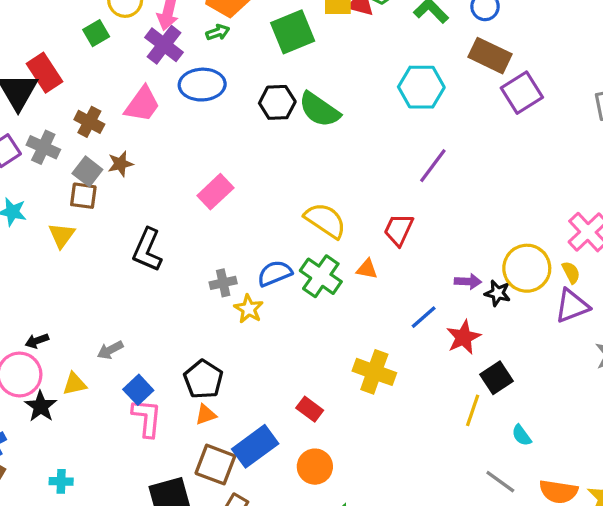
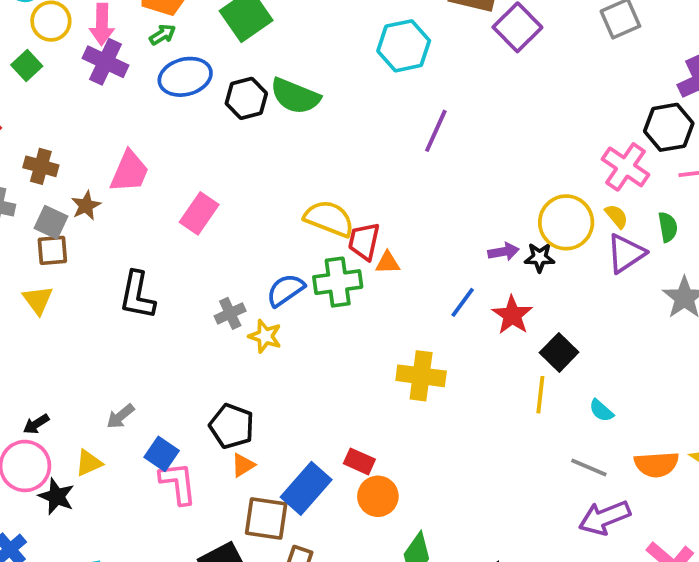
blue ellipse: (202, 85) -> (185, 77), moved
pink trapezoid: (142, 104) -> (129, 172), moved
red trapezoid: (399, 230) -> (364, 241), moved
green cross: (321, 276) -> (338, 282), turned -30
red rectangle: (310, 409) -> (359, 461), moved

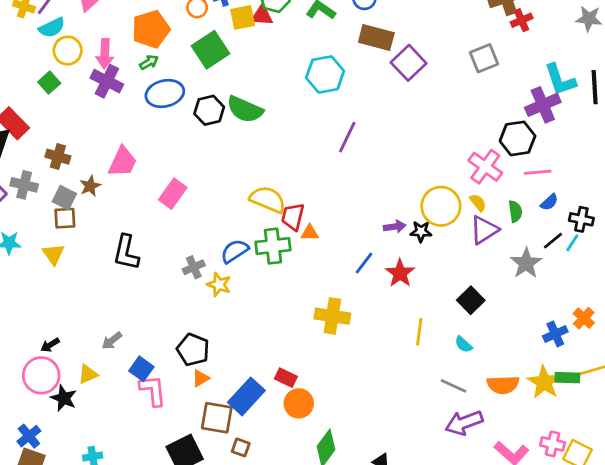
black square: (559, 352) -> (471, 300), moved

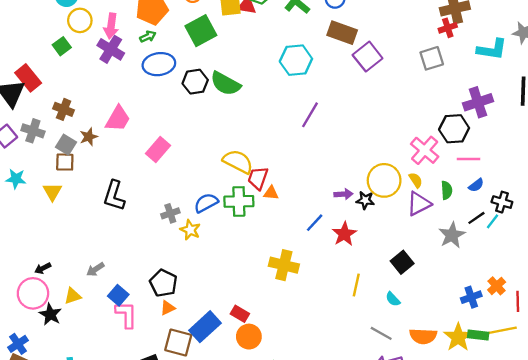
red cross: (522, 20) -> (448, 28), moved
cyan L-shape: (560, 80) -> (492, 49), moved, turned -68

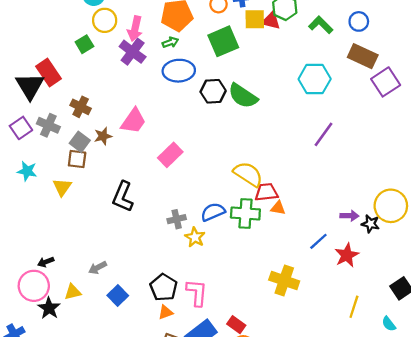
red trapezoid: (258, 178) -> (266, 192), turned 60
pink L-shape: (126, 315) -> (197, 293), moved

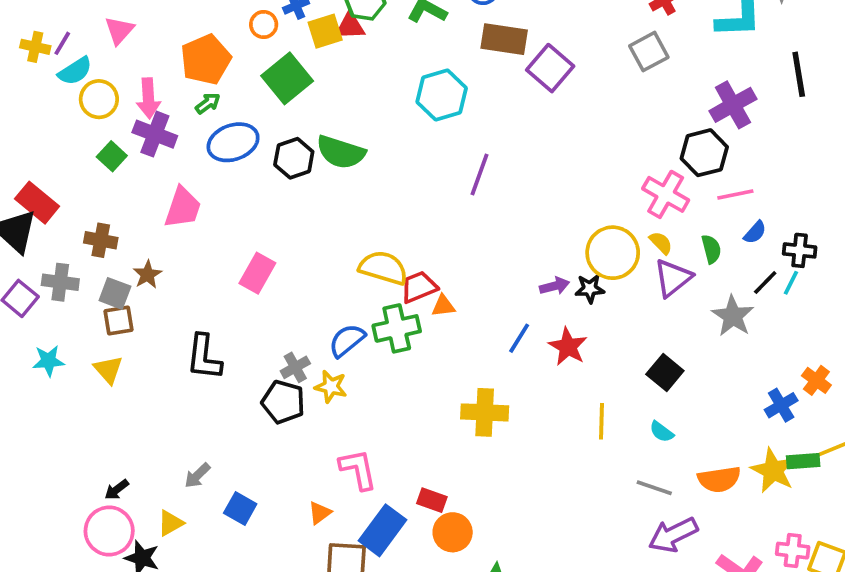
green square: (84, 44) -> (112, 156), moved
pink trapezoid: (133, 121) -> (183, 208), moved
black pentagon: (164, 287) -> (283, 402), moved

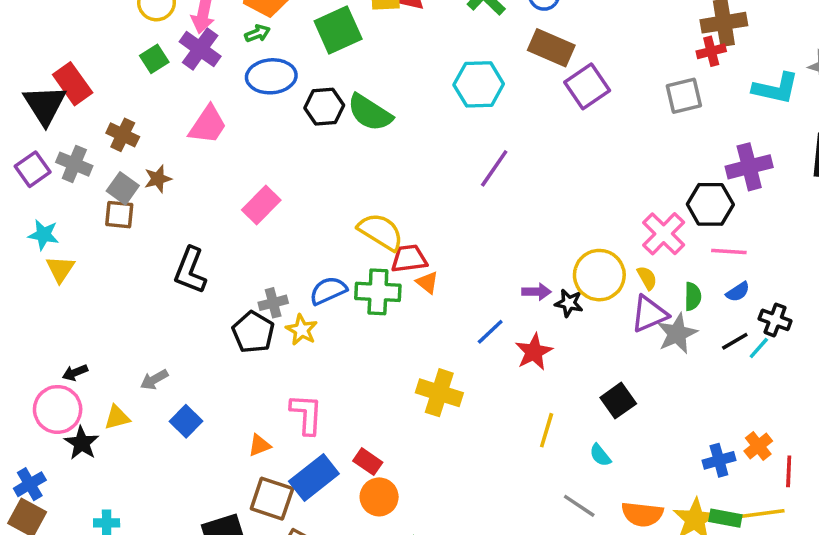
orange triangle: (443, 306) -> (427, 282), turned 30
gray star: (733, 316) -> (677, 334), moved
yellow triangle: (108, 370) -> (60, 269), moved

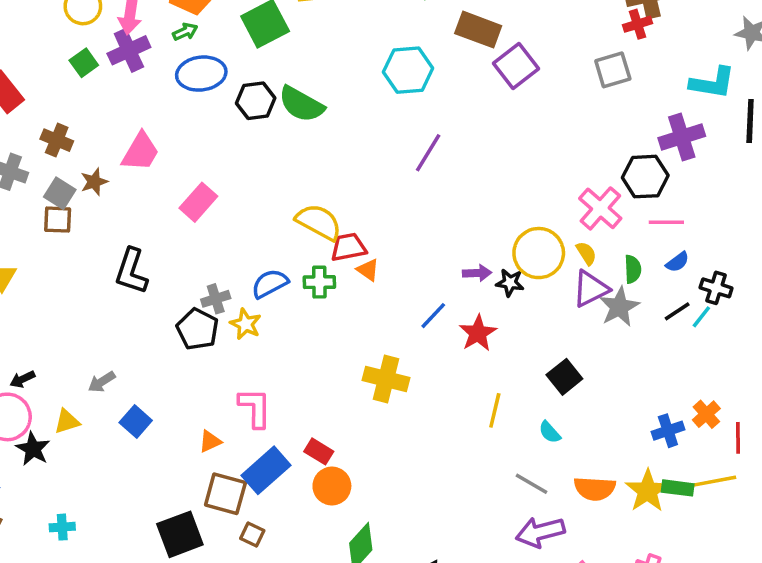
purple cross: (200, 49) -> (129, 50), turned 33
cyan L-shape: (776, 88) -> (712, 83), moved
pink trapezoid: (208, 125) -> (141, 152), moved
green cross: (378, 292) -> (319, 282), size x0.7

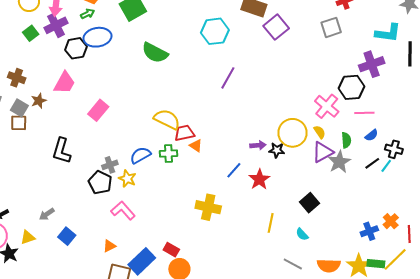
black hexagon: (256, 101) -> (76, 48), moved
pink L-shape: (255, 408) -> (123, 211), moved, turned -40
yellow line: (712, 482) -> (395, 259), turned -32

